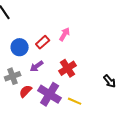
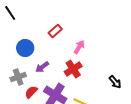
pink arrow: (65, 34) -> (79, 47), moved
red rectangle: (43, 42) -> (55, 31), moved

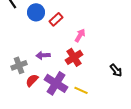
blue circle: (25, 48) -> (36, 12), moved
purple arrow: (42, 67) -> (43, 55), turned 32

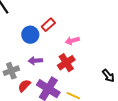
blue circle: (36, 12) -> (30, 35), moved
pink arrow: (80, 35) -> (72, 41), turned -136

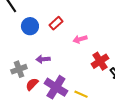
blue circle: (30, 35) -> (30, 26), moved
red cross: (66, 63) -> (100, 61), moved

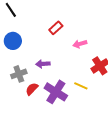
blue circle: (30, 26) -> (13, 41), moved
yellow line: (81, 94) -> (81, 86), moved

